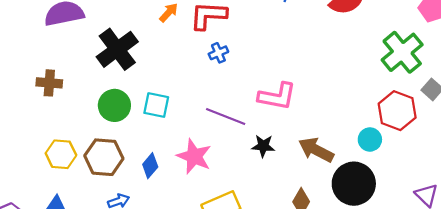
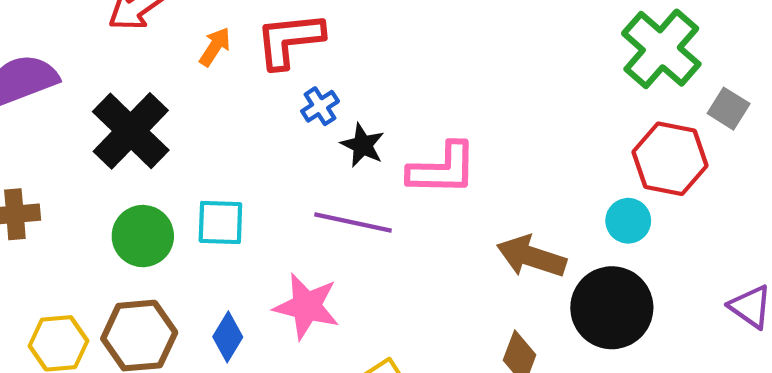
black star: (263, 146) -> (363, 145), moved, turned 30

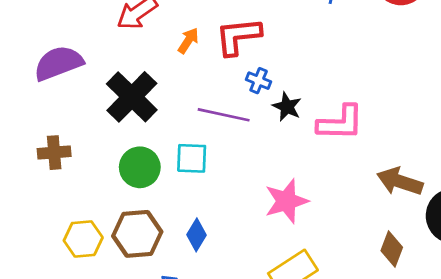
blue cross: (320, 106) -> (259, 81), turned -35
purple line: (353, 222) -> (224, 115), moved
pink star: (307, 306) -> (286, 201), moved, turned -30

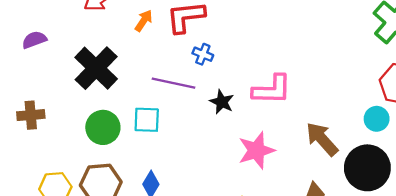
purple semicircle: (58, 63) -> (34, 40), size x0.6
black star: (287, 107) -> (222, 102), moved
brown arrow: (400, 181) -> (322, 139), turned 30
pink star: (286, 201) -> (256, 150), moved

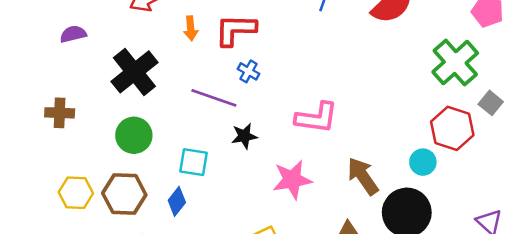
orange arrow: (144, 21) -> (191, 28), turned 135
black star: (222, 102) -> (244, 136), moved, turned 30
cyan square: (147, 120) -> (193, 162), moved

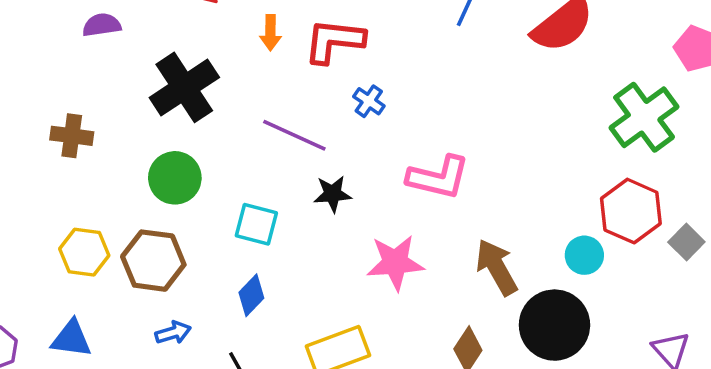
blue cross: (249, 71) -> (369, 101), moved
gray square: (491, 103) -> (686, 242), moved
blue diamond: (177, 201) -> (251, 295), moved

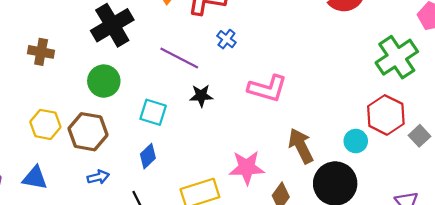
pink star: (395, 263) -> (247, 168), moved

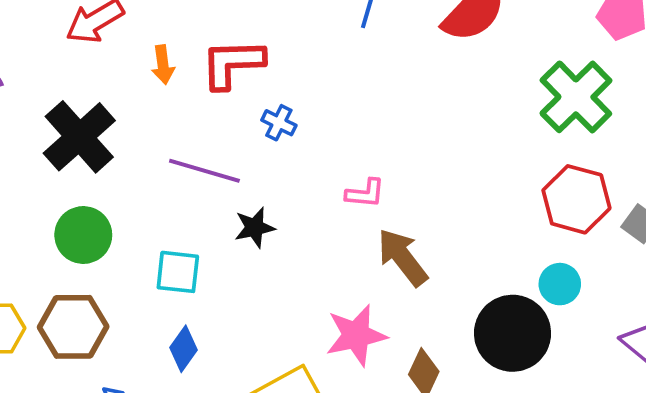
pink L-shape: (267, 88) -> (365, 193), size x0.6
cyan circle: (356, 141) -> (560, 284), moved
brown arrow: (301, 146) -> (402, 257), moved

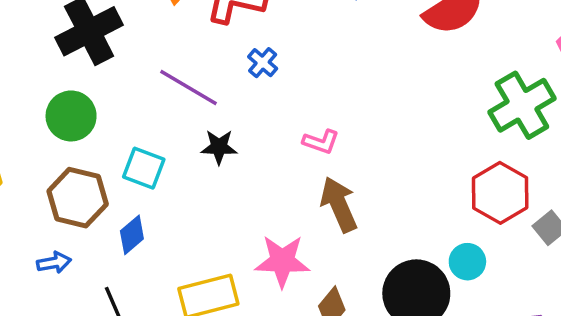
brown hexagon: (73, 327) -> (78, 198), moved

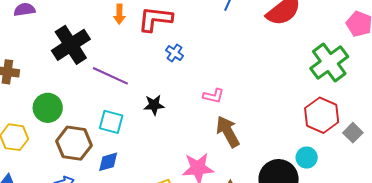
purple line: (189, 87) -> (110, 76), moved
green circle: (71, 116) -> (48, 108), moved
blue diamond: (132, 235) -> (108, 162), turned 30

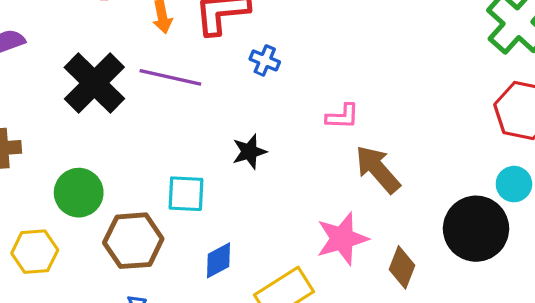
purple line: (110, 76) -> (170, 77), moved
blue diamond: (108, 162) -> (218, 260), moved

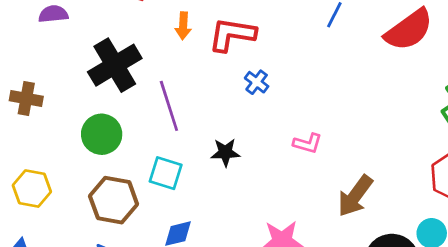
purple line: (170, 77) -> (169, 106), moved, turned 45
brown arrow: (378, 169) -> (355, 196), moved, turned -117
green circle: (79, 193) -> (102, 134), moved

